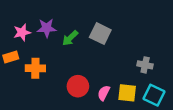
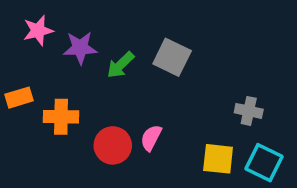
pink star: (22, 32) -> (38, 31), moved
red circle: (78, 86) -> (113, 145), moved
pink semicircle: (104, 93) -> (151, 138), moved

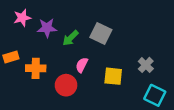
gray cross: (249, 111) -> (146, 65), turned 32
pink semicircle: (151, 138) -> (82, 65), moved
yellow square: (218, 159) -> (113, 76), moved

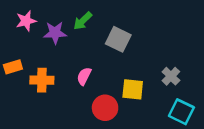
green arrow: (71, 38) -> (83, 21), moved
pink semicircle: (82, 65) -> (84, 76), moved
red circle: (66, 85) -> (105, 108), moved

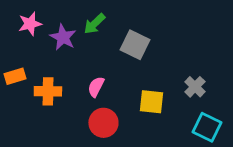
purple star: (55, 33) -> (63, 37), turned 30
red circle: (105, 108) -> (103, 123), moved

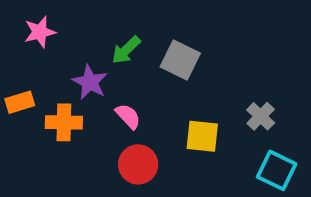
green arrow: (94, 24) -> (126, 50), moved
purple star: (63, 37) -> (90, 82), moved
pink semicircle: (96, 87) -> (128, 116), turned 110

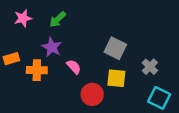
green arrow: (126, 50) -> (58, 19), moved
gray square: (180, 60) -> (115, 48), moved
red circle: (138, 164) -> (92, 94), moved

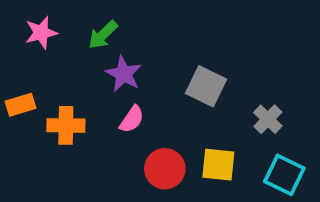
purple star: (52, 47) -> (124, 74), moved
pink semicircle: (74, 67) -> (132, 119), turned 77
yellow square: (116, 78) -> (218, 165), moved

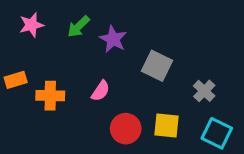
purple star: (124, 74) -> (113, 39), moved

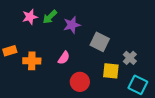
pink star: (31, 25) -> (30, 17), moved
purple star: (113, 39) -> (72, 25), turned 30
yellow square: (167, 125) -> (111, 71), moved

